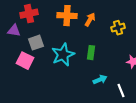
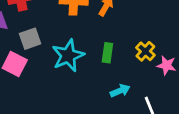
yellow cross: (118, 28) -> (145, 51), moved, turned -32

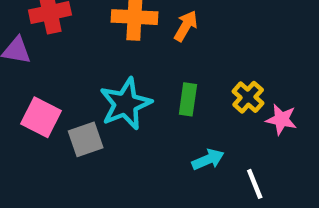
gray square: (30, 39) -> (86, 139), moved

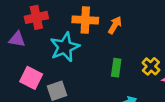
cyan star: (126, 104) -> (65, 47), moved

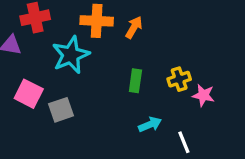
yellow cross: (151, 66) -> (179, 79), turned 30

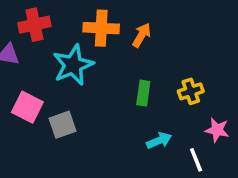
pink star: (203, 95) -> (217, 130), moved

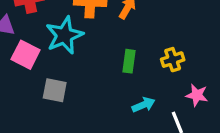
pink square: (27, 107) -> (26, 55), moved
gray square: (63, 125) -> (55, 90), turned 30

